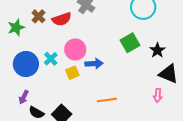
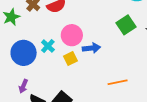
orange line: (107, 100) -> (118, 82), moved

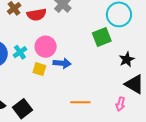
green square: (126, 25) -> (102, 37), moved
yellow square: (70, 59) -> (39, 69), turned 32

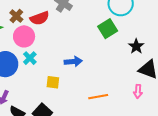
pink circle: (46, 47) -> (24, 36), moved
yellow square: (39, 69) -> (53, 82), moved

